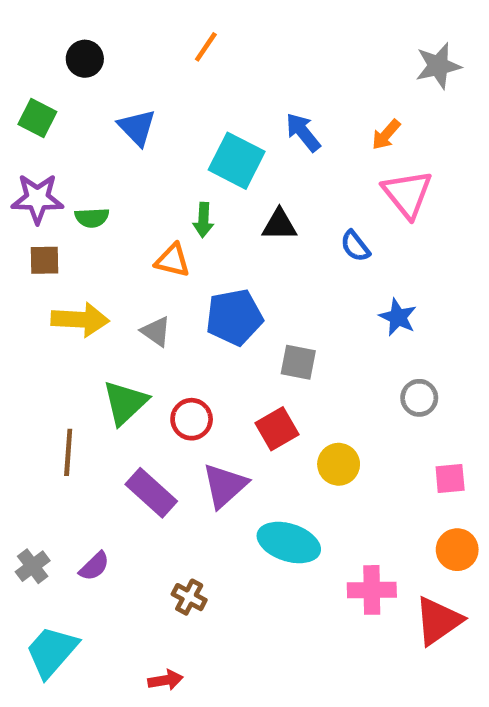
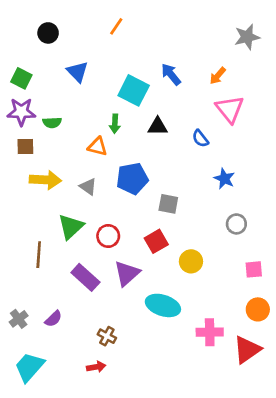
green square: (37, 118) -> (21, 78), moved
red arrow: (165, 680) -> (96, 367), moved

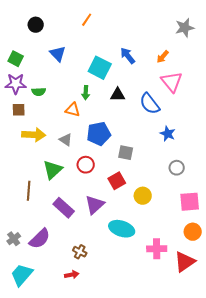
blue semicircle: (200, 138) -> (150, 104), size x1.6
red circle: (108, 236) -> (86, 165), moved
pink square: (254, 269) -> (190, 202), size x1.5
purple semicircle: (53, 319) -> (40, 239), size x1.6

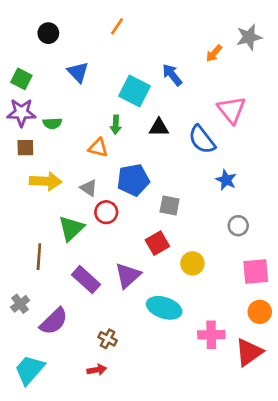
orange arrow: (163, 57) -> (214, 53), moved
red circle: (86, 165) -> (106, 212), moved
gray cross: (14, 239) -> (20, 304), moved

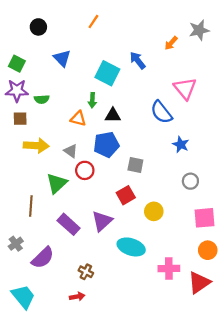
black triangle: (159, 127) -> (113, 115), moved
cyan trapezoid: (29, 370) -> (23, 297), turned 100

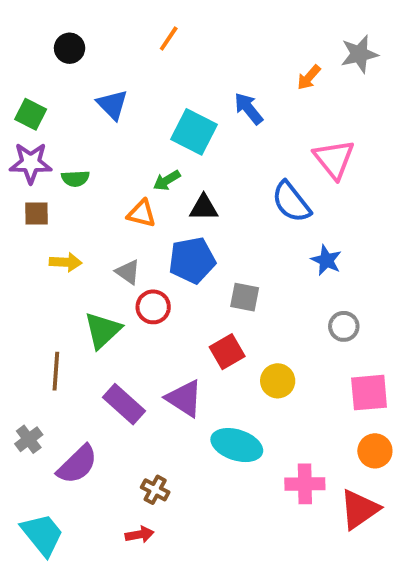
green arrow: (92, 100) -> (167, 180), turned 56
yellow arrow: (36, 146) -> (66, 262), size x0.7
purple triangle: (102, 221) -> (184, 398), turned -45

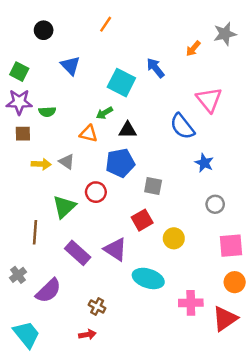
gray triangle: (128, 272) -> (67, 162), moved

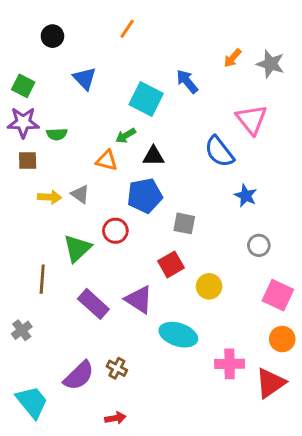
gray star: (225, 34) -> (271, 64), moved, turned 30
pink square: (231, 246) -> (278, 295), turned 30
purple semicircle: (48, 291) -> (79, 376), moved
red arrow: (87, 334) -> (115, 418), moved

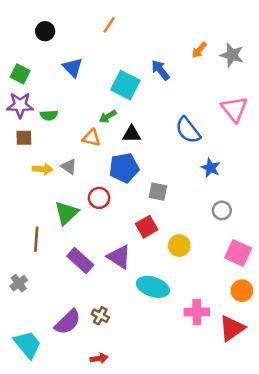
pink triangle: (251, 120) -> (234, 109), moved

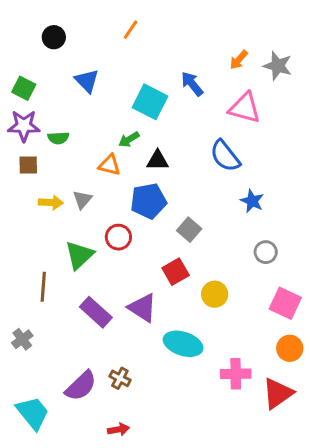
pink triangle: (234, 109) -> (245, 108), moved, turned -36
gray triangle: (69, 167) -> (82, 200), turned 36
gray square: (158, 192) -> (189, 230), turned 30

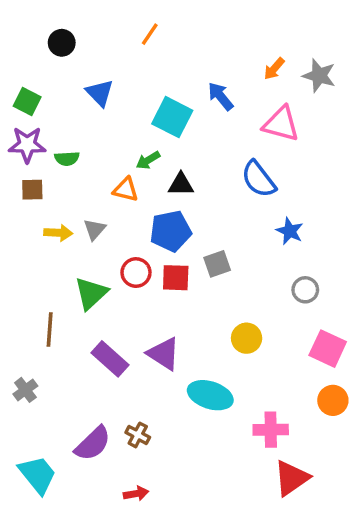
gray square: (189, 230) -> (217, 264), turned 30
red square: (176, 272) -> (176, 278), moved, turned 32
red triangle: (278, 393) -> (291, 478), moved

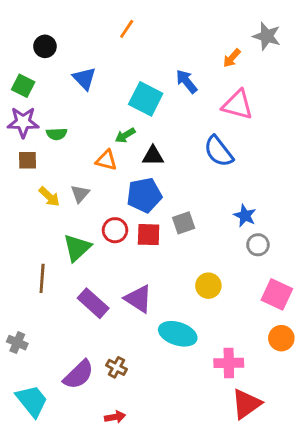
black circle: (62, 43) -> (45, 46), moved
gray star: (319, 76) -> (267, 36), moved
blue star: (290, 231) -> (245, 216), moved
yellow arrow: (58, 233) -> (49, 197), turned 40
gray cross: (25, 390) -> (17, 343), moved, turned -30

